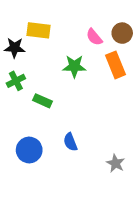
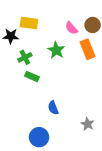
green star: (74, 66) -> (56, 50), turned 30
green cross: (16, 81) -> (25, 57), moved
blue circle: (29, 150) -> (39, 137), moved

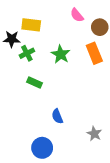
pink semicircle: (71, 28) -> (77, 15), moved
green cross: (25, 57) -> (27, 53), moved

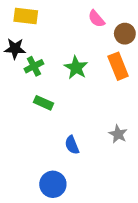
yellow rectangle: (31, 25) -> (26, 16), moved
gray star: (94, 134) -> (118, 134), moved

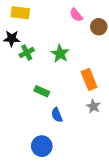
orange rectangle: (118, 66) -> (89, 79), moved
green rectangle: (43, 103) -> (42, 91), moved

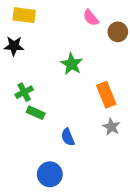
green cross: (27, 53) -> (24, 92), moved
green rectangle: (42, 91) -> (36, 113), moved

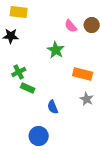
pink semicircle: (91, 18) -> (71, 26), moved
orange rectangle: (106, 95) -> (83, 74), turned -54

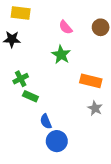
pink semicircle: (71, 26) -> (66, 27), moved
blue semicircle: (53, 107) -> (46, 121), moved
blue circle: (39, 136) -> (57, 141), moved

